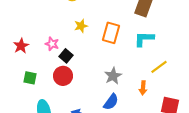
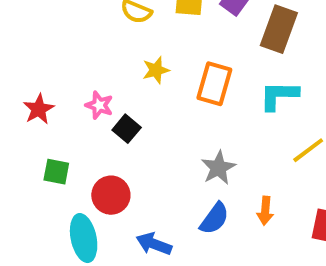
red circle: (63, 76) -> (111, 195), moved
orange arrow: (143, 88) -> (265, 211), moved

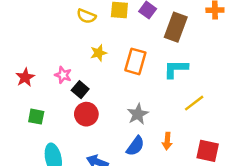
red circle: (111, 195) -> (86, 114), moved

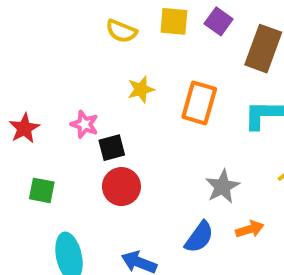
black square: (80, 90) -> (112, 148), turned 35
gray star: (138, 114) -> (222, 187), moved
orange arrow: (167, 141) -> (250, 229), turned -112

